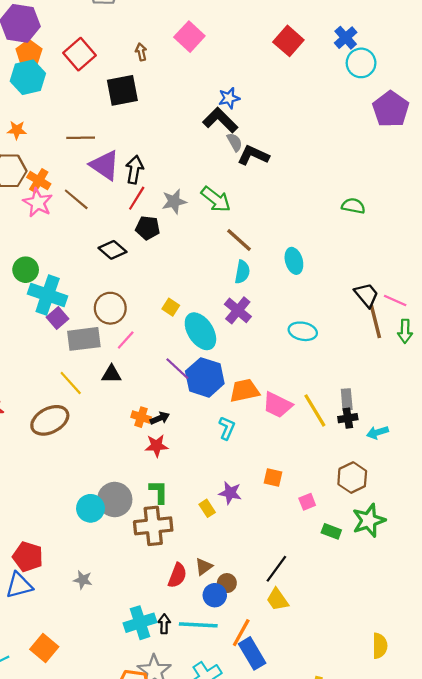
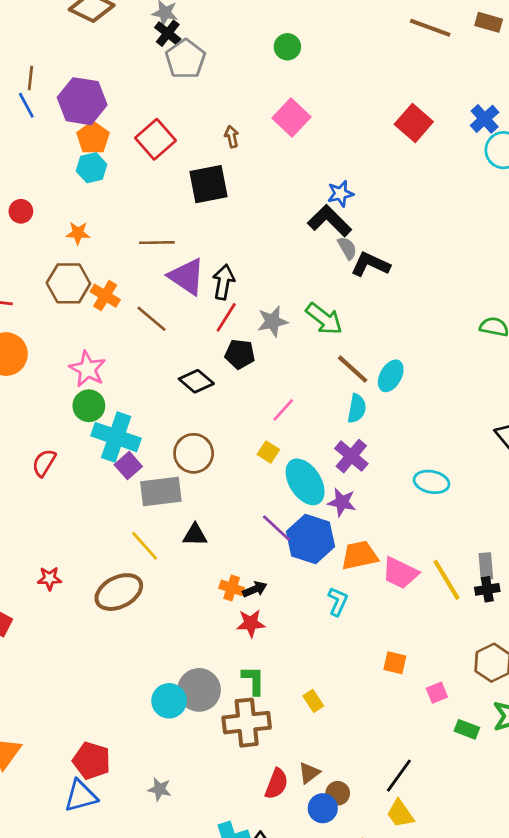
cyan hexagon: (28, 77) -> (92, 168), size x0.7
pink star: (38, 203) -> (88, 369), moved
cyan ellipse: (294, 261) -> (391, 376), moved, turned 45
pink line: (126, 340) -> (283, 410), moved
purple star: (230, 493) -> (342, 502), moved

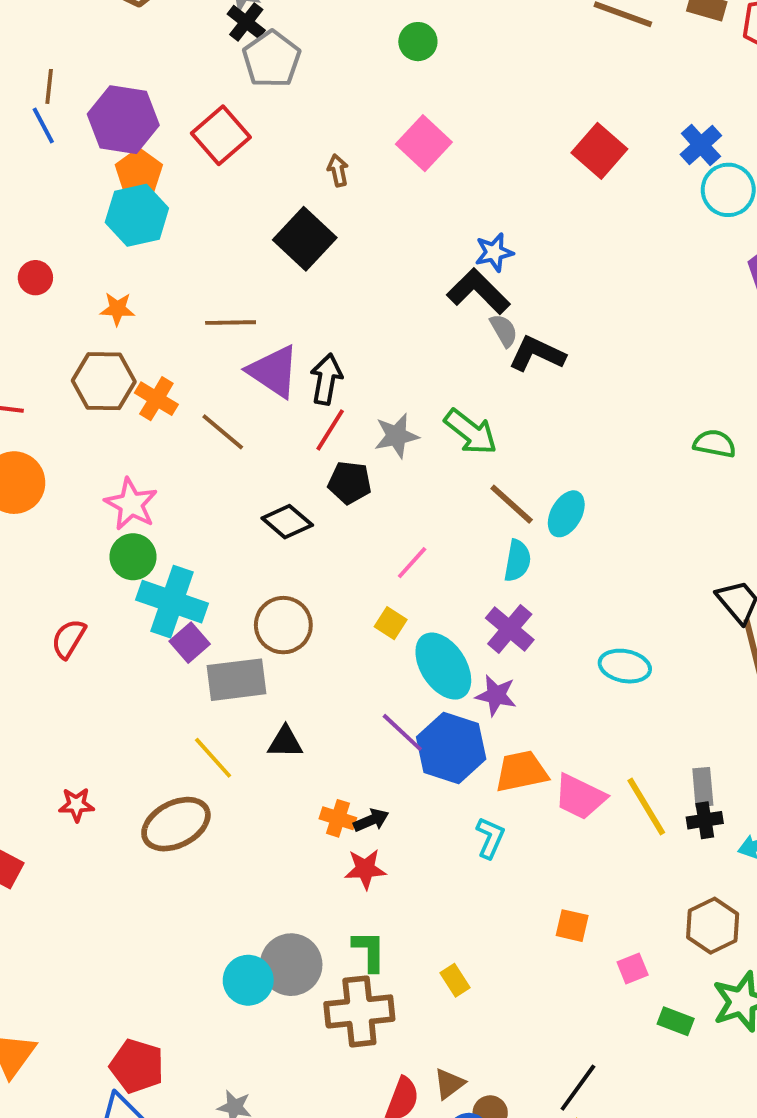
red square: (156, 139) -> (221, 135), moved
cyan hexagon: (92, 168) -> (137, 215), size x1.4
black square: (209, 184) -> (305, 239), turned -36

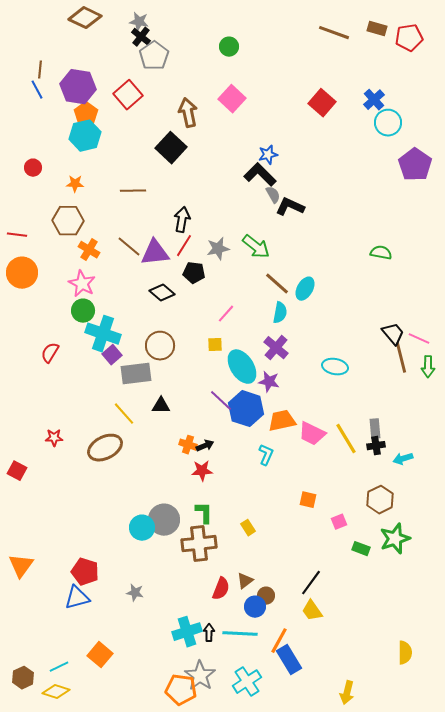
brown arrow: (338, 170) -> (188, 113), size x1.8
purple triangle: (274, 371) -> (155, 253), moved, turned -40
orange cross: (156, 399) -> (89, 250), moved
yellow square: (391, 623) -> (215, 345), turned -35

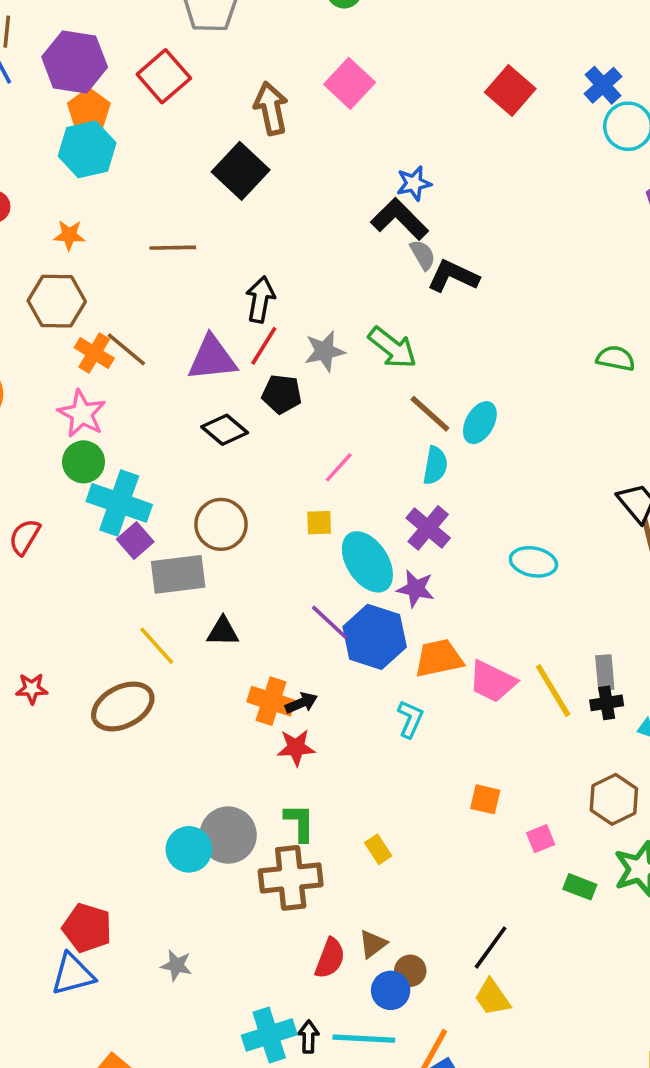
brown line: (129, 247) -> (126, 349), moved
orange cross: (188, 445) -> (271, 701), size x1.4

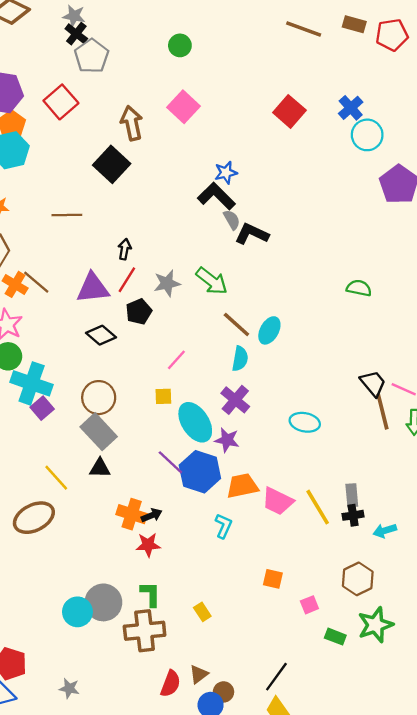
black arrow: (260, 299) -> (125, 249), size x0.7
black pentagon: (282, 394) -> (139, 312), turned -30
gray rectangle: (178, 574) -> (99, 432), moved, turned 54

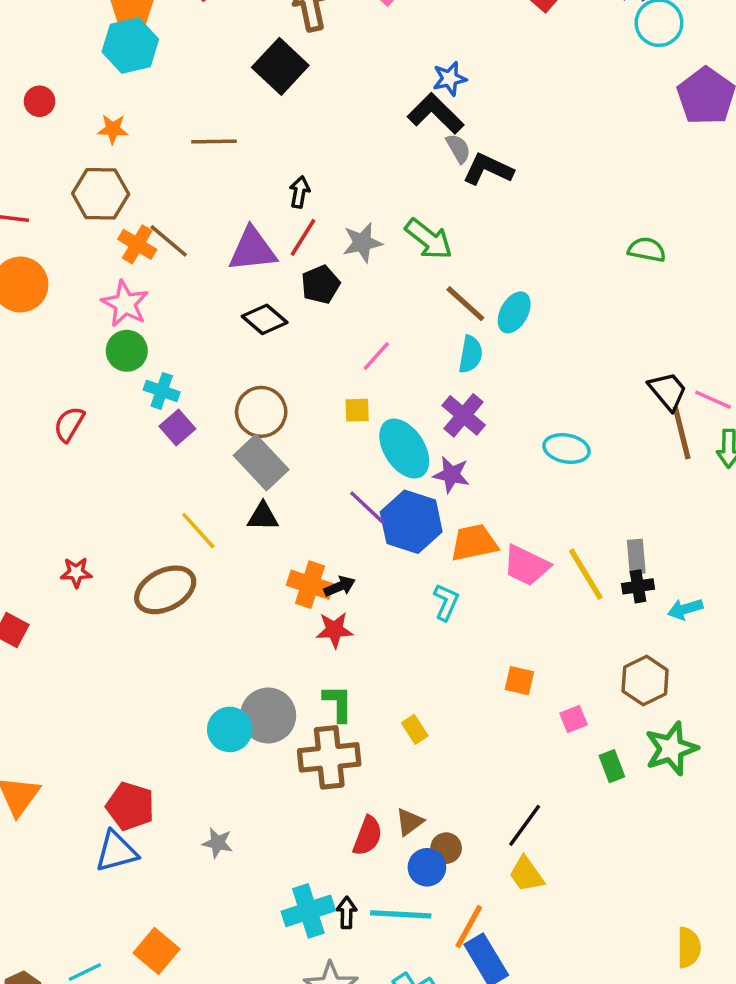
cyan cross: (32, 383) -> (162, 391), size x0.6
green rectangle: (335, 637) -> (612, 766), turned 48

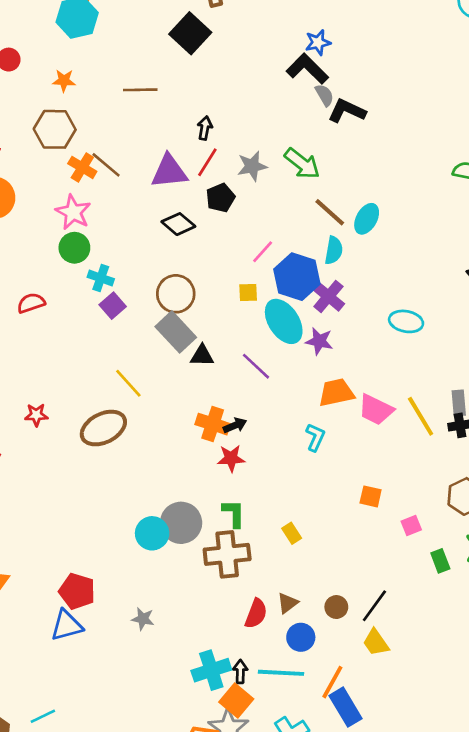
red semicircle: (69, 424) -> (31, 303), turned 40
black triangle: (263, 517) -> (202, 356), moved
blue hexagon: (411, 522) -> (297, 277), moved
brown circle: (446, 848) -> (336, 607), moved
orange square: (156, 951) -> (236, 700), moved

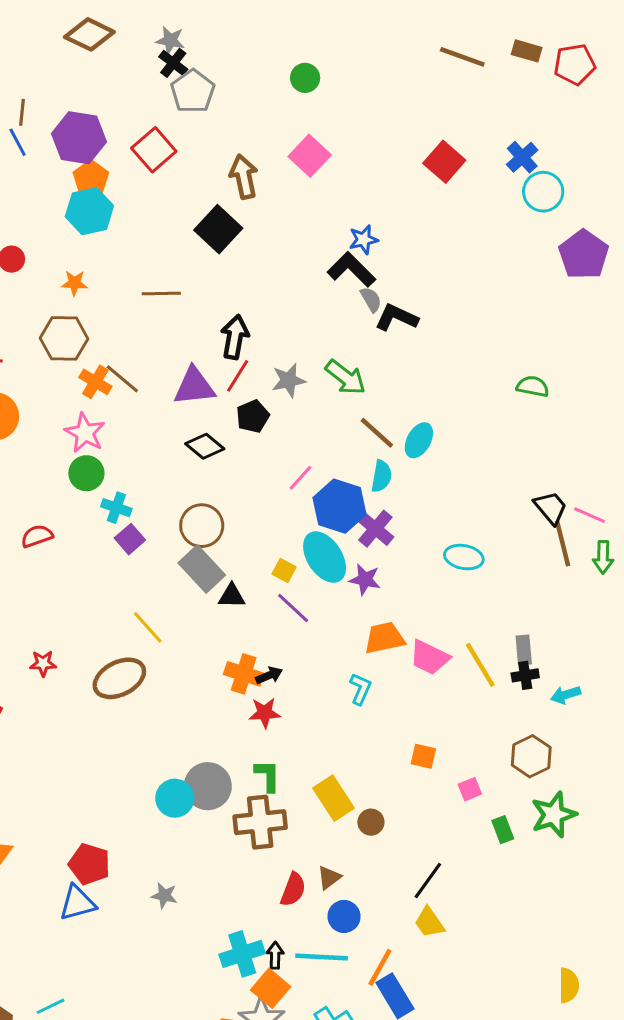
black arrow: (205, 128) -> (235, 337), size x1.6
yellow square: (248, 292) -> (284, 571), moved, turned 30
yellow rectangle: (292, 533) -> (334, 798), size x1.8
brown circle: (336, 607) -> (371, 822), moved

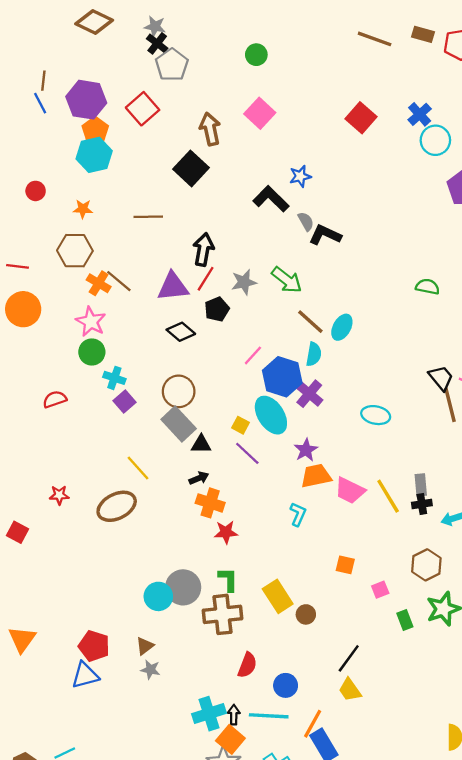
black L-shape: (351, 270) -> (271, 199), moved
purple star: (365, 580) -> (306, 450), moved, turned 30
black arrow: (269, 675) -> (199, 478), moved
brown triangle: (329, 878) -> (145, 646), moved

